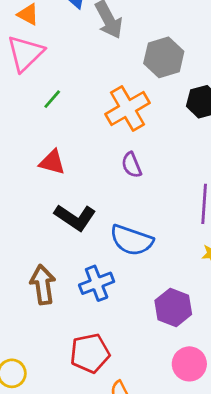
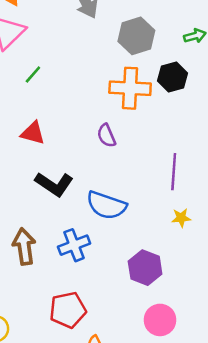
orange cross: (127, 108) -> (130, 88), moved, turned 33

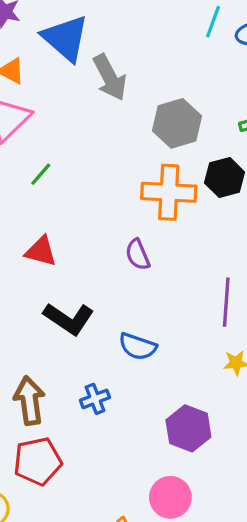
blue semicircle: (106, 205) -> (138, 346), size x0.7
blue cross: (74, 245) -> (95, 399), size x0.7
red pentagon: (68, 310) -> (38, 461), moved
pink circle: (160, 320) -> (170, 497), moved

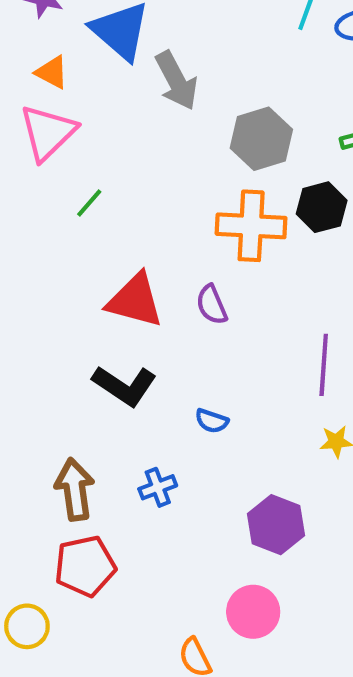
red triangle: (41, 251) -> (135, 301), moved, size x1.4
blue semicircle: (138, 346) -> (212, 421), size x0.7

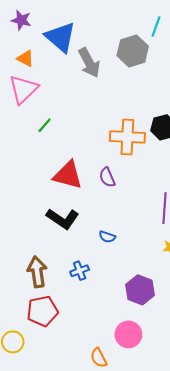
gray hexagon: (261, 139) -> (133, 51), moved

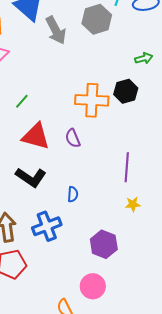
green line: (45, 125) -> (22, 101), moved
blue semicircle: (107, 237) -> (73, 194), turned -105
blue cross: (80, 271) -> (47, 226), size x1.6

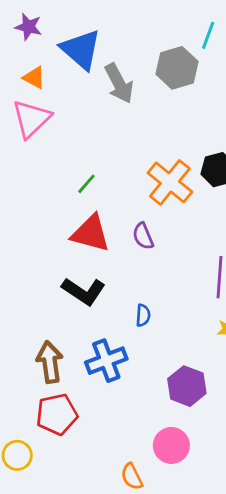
orange cross: (92, 100) -> (170, 182), turned 36
green line: (22, 101) -> (86, 184), moved

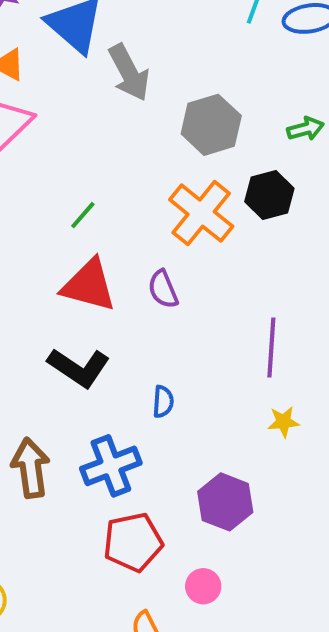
gray hexagon: (177, 68) -> (211, 125), moved
red pentagon: (57, 414) -> (133, 542), moved
pink circle: (171, 445) -> (203, 586), size x0.7

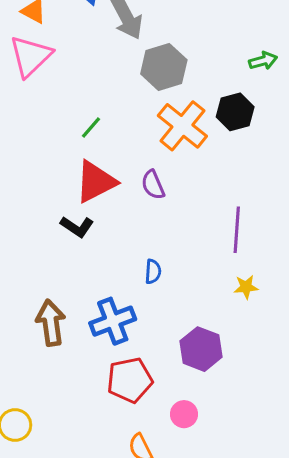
gray hexagon: (211, 125) -> (164, 67), moved
red triangle: (89, 285) -> (96, 182), turned -42
black L-shape: (79, 368) -> (77, 227), moved, size x0.7

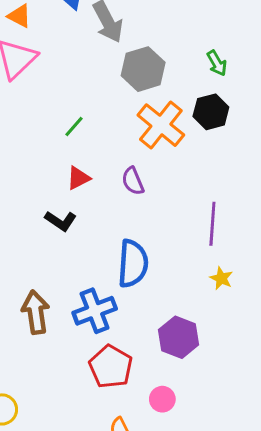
green arrow: (263, 61) -> (217, 63), moved, turned 75
red triangle: (96, 182) -> (78, 178), size x0.6
blue semicircle: (153, 272) -> (133, 264), size x2.0
yellow star: (246, 287) -> (221, 278), turned 30
red pentagon: (130, 380) -> (111, 367), turned -30

